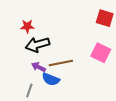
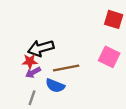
red star: (27, 26) -> (30, 61), moved
purple arrow: (39, 67) -> (33, 72), moved, turned -56

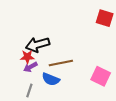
pink square: (109, 57) -> (101, 76), moved

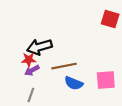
pink square: (101, 76) -> (106, 80), turned -30
blue semicircle: (51, 79) -> (74, 83), moved

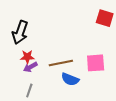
black arrow: (39, 47) -> (20, 32), moved, turned -55
pink square: (106, 80) -> (96, 63), moved

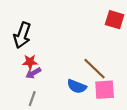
brown line: (61, 63) -> (95, 69), moved, turned 55
pink square: (96, 63) -> (105, 90), moved

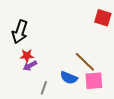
gray line: (32, 99) -> (44, 88), moved

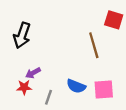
red star: (27, 56) -> (24, 87), moved
brown line: (85, 62) -> (94, 45), moved, turned 30

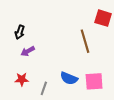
black arrow: (22, 35) -> (20, 32), size x0.6
purple arrow: (33, 73) -> (28, 51), moved

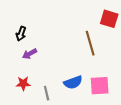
blue semicircle: (69, 78) -> (73, 82), turned -42
gray line: (44, 88) -> (47, 93), turned -32

